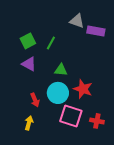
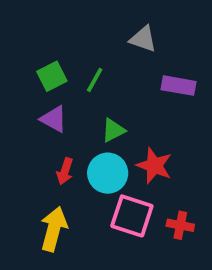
purple rectangle: (96, 31) -> (178, 86), moved
green triangle: (61, 70) -> (113, 130), turned -32
red arrow: (35, 100) -> (65, 171), moved, turned 40
yellow arrow: (29, 123) -> (54, 229), size x1.6

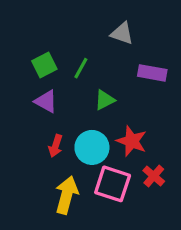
green triangle: (113, 130) -> (105, 100), moved
red cross: (180, 225) -> (154, 176), moved, turned 30
yellow arrow: (54, 229) -> (67, 195), moved

